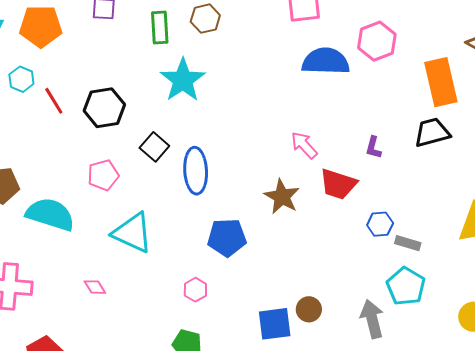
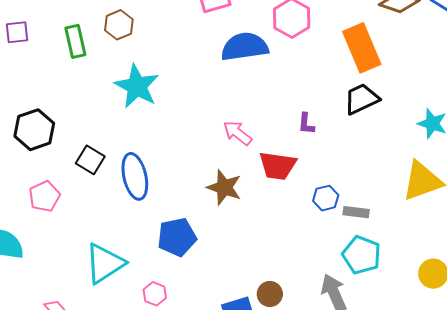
cyan star: (183, 80) -> (137, 86), moved
cyan triangle: (133, 233) -> (105, 263), moved, turned -48

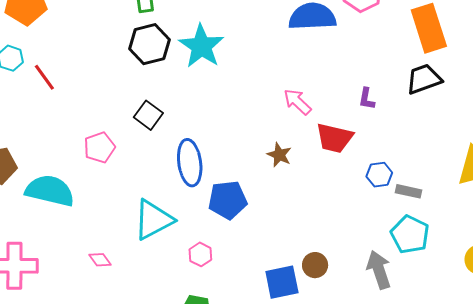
black hexagon: (34, 130) -> (149, 44), moved
blue ellipse: (135, 176) -> (190, 163), moved
brown star: (224, 187) -> (279, 155), size x0.7

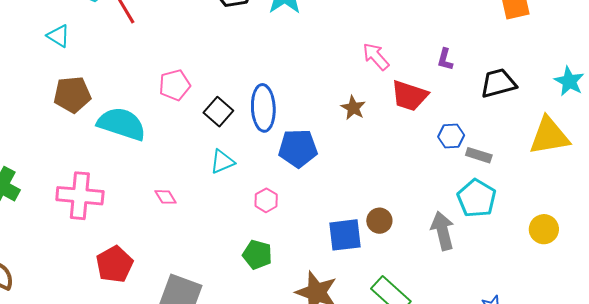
black trapezoid: (424, 79) -> (498, 83), moved
black square: (148, 115) -> (218, 112), moved
cyan triangle: (153, 220) -> (222, 162), size x0.6

